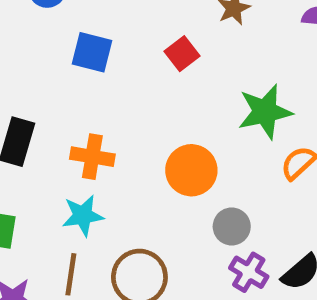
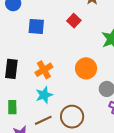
orange cross: (92, 157) -> (44, 70), turned -30
brown line: (71, 274) -> (43, 120), turned 66

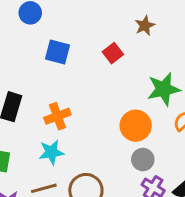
orange circle: (86, 68) -> (136, 126), moved

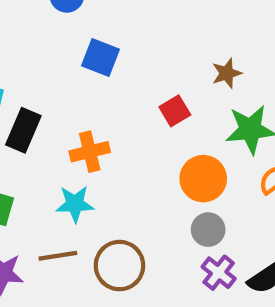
brown star: (145, 26) -> (227, 73), moved
red square: (113, 53) -> (175, 111), moved

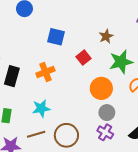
blue square: (100, 57) -> (56, 37), moved
orange cross: (90, 152) -> (45, 72), moved
purple cross: (219, 273) -> (105, 132), moved

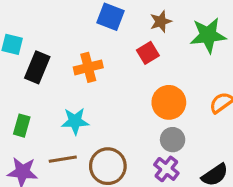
brown star: (106, 36) -> (161, 21), moved
green star: (121, 62) -> (208, 35), moved

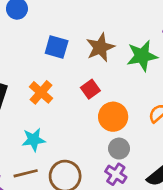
brown star: (161, 21) -> (100, 47), size x1.5
red square: (148, 53) -> (90, 89), moved
orange cross: (88, 67) -> (41, 92), turned -30

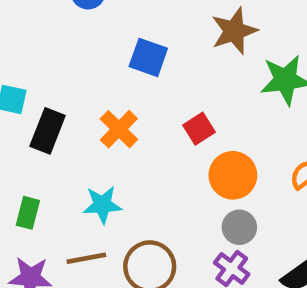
brown star: (100, 47) -> (234, 31), moved

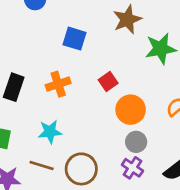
orange cross: (119, 129) -> (58, 84), turned 30
brown line: (86, 258) -> (42, 166), turned 30

